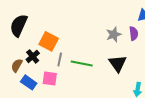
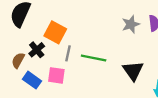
black triangle: (118, 63) -> (133, 71), moved

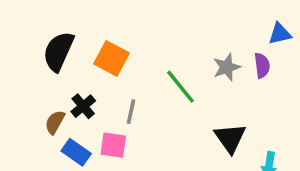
orange square: (55, 32) -> (112, 58), moved
green line: (94, 58) -> (181, 87), moved, turned 40

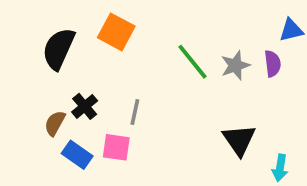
orange square: (112, 58) -> (116, 32), moved
green line: (181, 87) -> (193, 62), moved

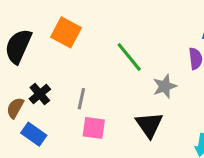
gray star: (235, 65) -> (165, 86), moved
black triangle: (239, 140) -> (149, 125), moved
pink square: (116, 147) -> (94, 128), moved

